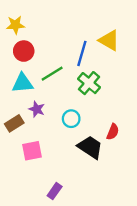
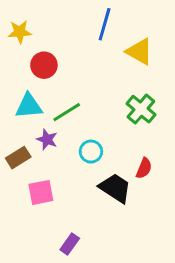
red circle: (24, 51) -> (44, 65), moved
blue line: (82, 53) -> (105, 24), moved
green line: (52, 74) -> (67, 112), moved
green cross: (89, 83) -> (141, 109), moved

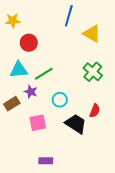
pink square: (41, 192) -> (38, 123), moved
purple rectangle: (70, 244) -> (46, 161), turned 56

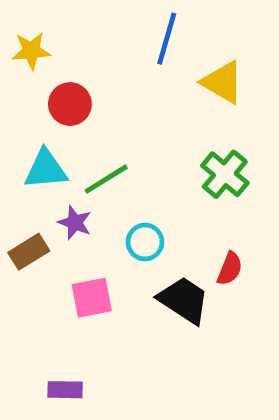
purple rectangle: (46, 161) -> (65, 390), moved

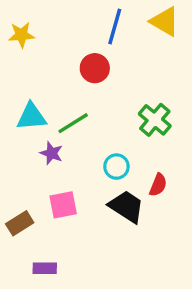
yellow triangle: (222, 82) -> (165, 21), moved
red circle: (70, 104) -> (95, 68), moved
cyan circle: (145, 242) -> (116, 167), moved
brown rectangle: (29, 252) -> (20, 223), moved

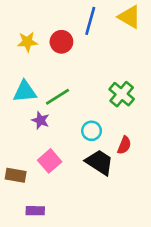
yellow star: (21, 35) -> (27, 42), moved
red circle: (95, 68) -> (61, 42), moved
pink square: (63, 205) -> (50, 161), turned -30
brown rectangle: (20, 223) -> (16, 175), turned 42

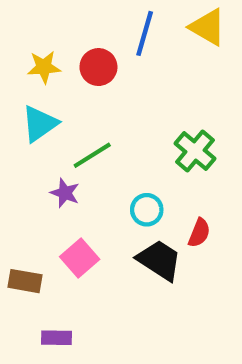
cyan triangle: (25, 92) -> (40, 124), moved, turned -30

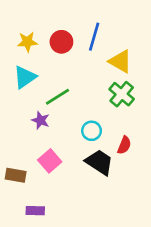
yellow triangle: (208, 27) -> (120, 61), moved
blue line: (145, 33) -> (94, 37), moved

